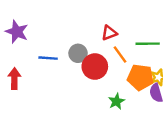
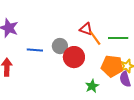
red triangle: (109, 33) -> (86, 29), turned 40
orange line: (120, 55) -> (95, 38), moved

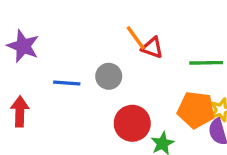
orange line: (95, 38) -> (136, 38), moved
red circle: (74, 57) -> (132, 123), moved

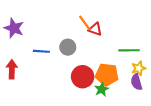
green line: (206, 63) -> (129, 50), moved
orange pentagon: (196, 110) -> (107, 75), moved

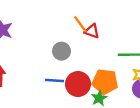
blue line: (41, 51) -> (54, 80), moved

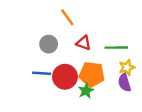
red triangle: (92, 31) -> (84, 43), moved

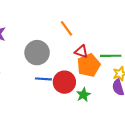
gray circle: (49, 44) -> (37, 53), moved, size x1.5
orange pentagon: (92, 74) -> (89, 65), moved, turned -30

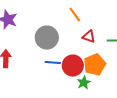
orange pentagon: (89, 65) -> (95, 65), moved
green star: (83, 95) -> (84, 83), moved

